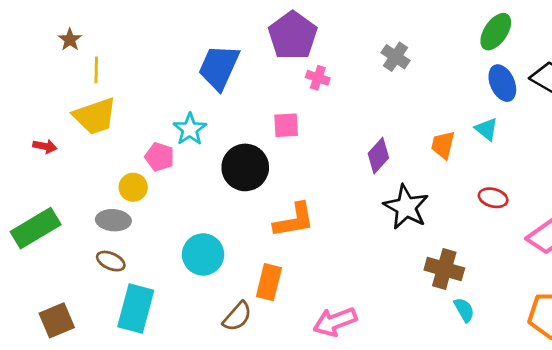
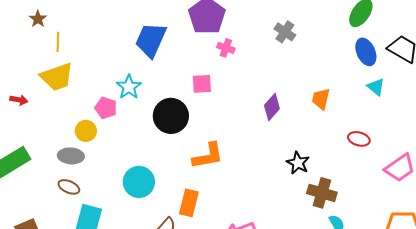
cyan triangle: (487, 129) -> (376, 87), moved
black star: (406, 207) -> (298, 163), moved, size x0.7

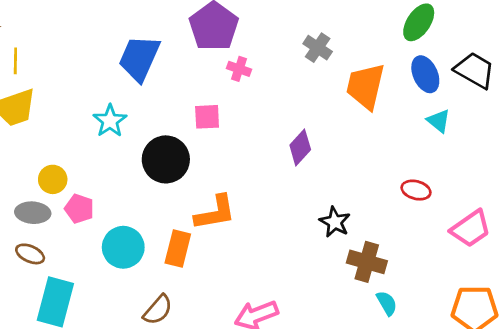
orange trapezoid: (321, 99) -> (365, 86), moved, size x1.6
pink pentagon: (106, 108) -> (79, 209), moved
orange rectangle: (189, 203) -> (178, 249), moved

